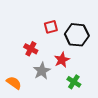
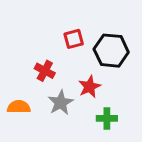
green cross: (74, 82) -> (107, 118), turned -32
orange semicircle: (14, 83) -> (19, 107), moved, turned -35

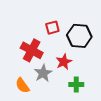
red cross: (45, 71) -> (32, 50), size x1.5
orange semicircle: (19, 107) -> (22, 86), moved, turned -126

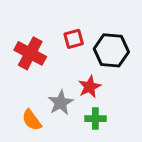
red cross: (32, 50) -> (30, 53), moved
green cross: (76, 84) -> (95, 119), moved

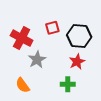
red star: (90, 87) -> (77, 62), moved
gray star: (61, 103) -> (37, 60), moved

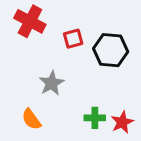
red cross: (22, 38) -> (30, 21), moved
red star: (77, 62) -> (122, 122), moved

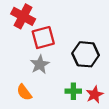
red square: (73, 39) -> (43, 38), moved, size x1.5
black hexagon: (111, 50) -> (86, 54), moved

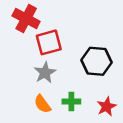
green cross: (73, 91) -> (71, 102), moved
orange semicircle: (24, 92) -> (42, 104), moved

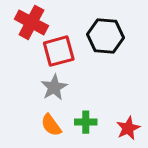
black hexagon: (96, 61) -> (105, 36), moved

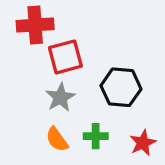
red cross: (31, 22) -> (35, 25), turned -32
black hexagon: (105, 36) -> (121, 87), moved

